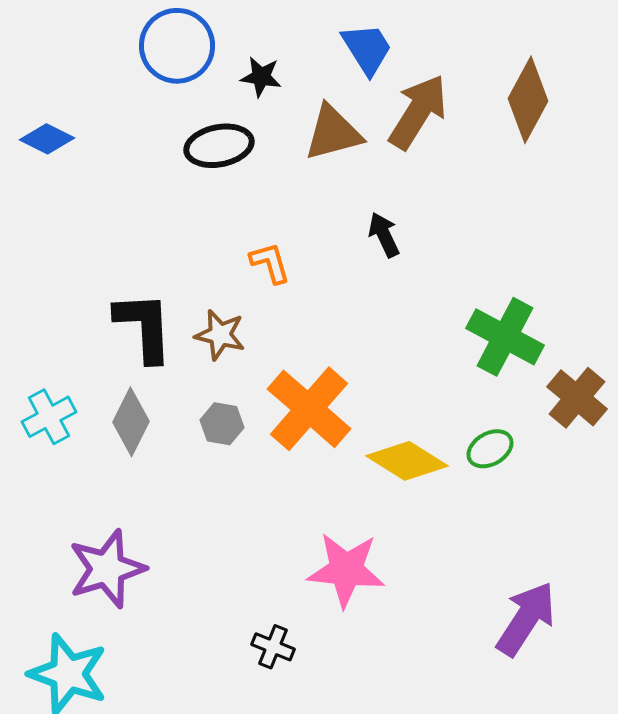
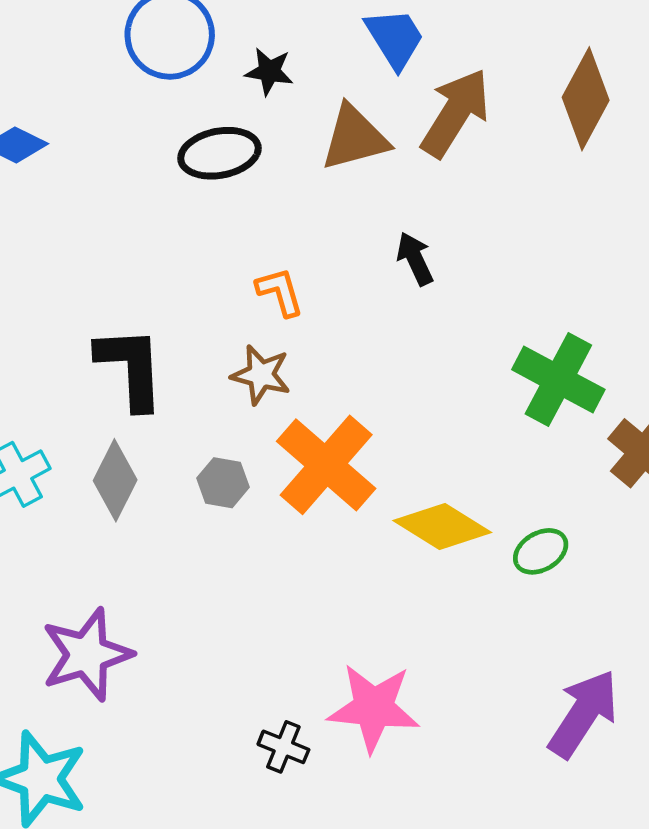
brown star: (220, 335) -> (261, 375), moved
green ellipse: (490, 449) -> (541, 551), moved
pink star: (346, 570) -> (374, 708), moved

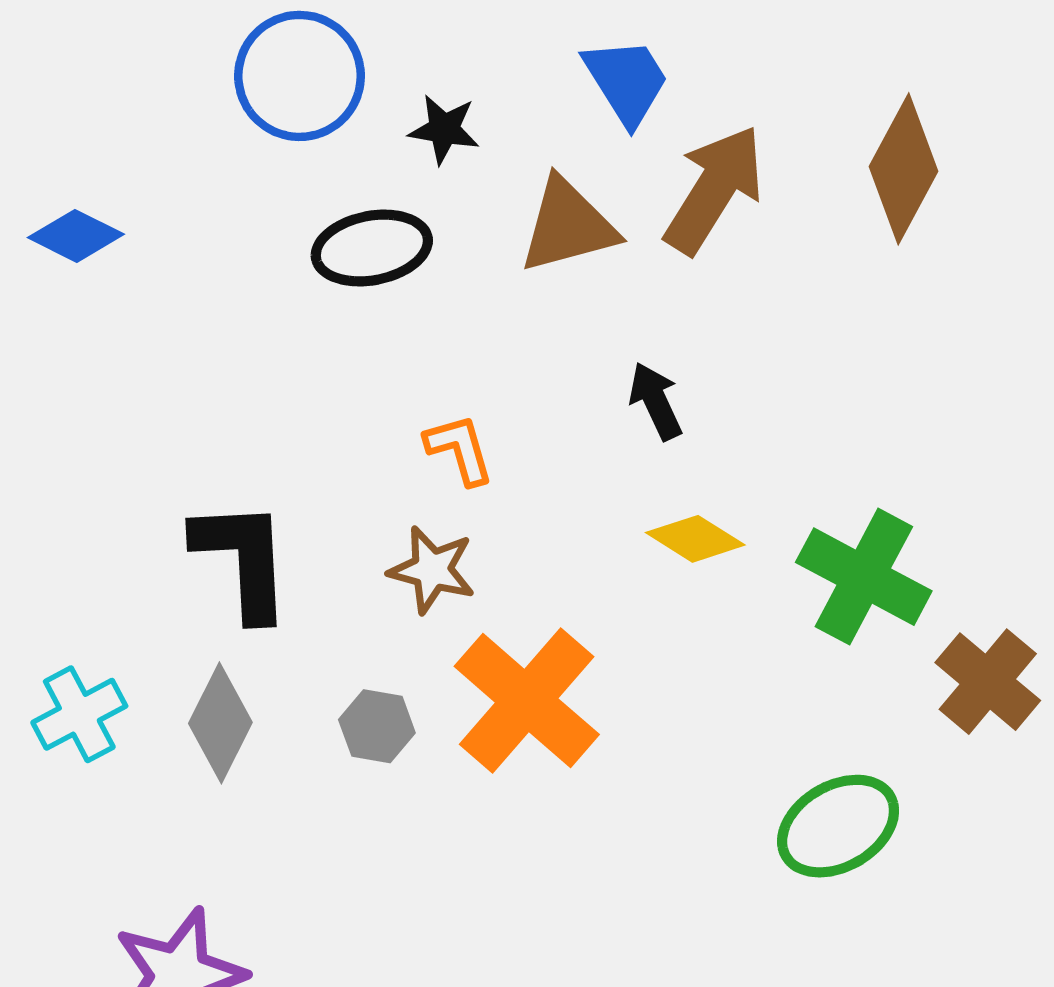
yellow diamond: (442, 526) -> (695, 539), moved, size x0.7
green ellipse: (541, 551) -> (838, 826), size x1.5

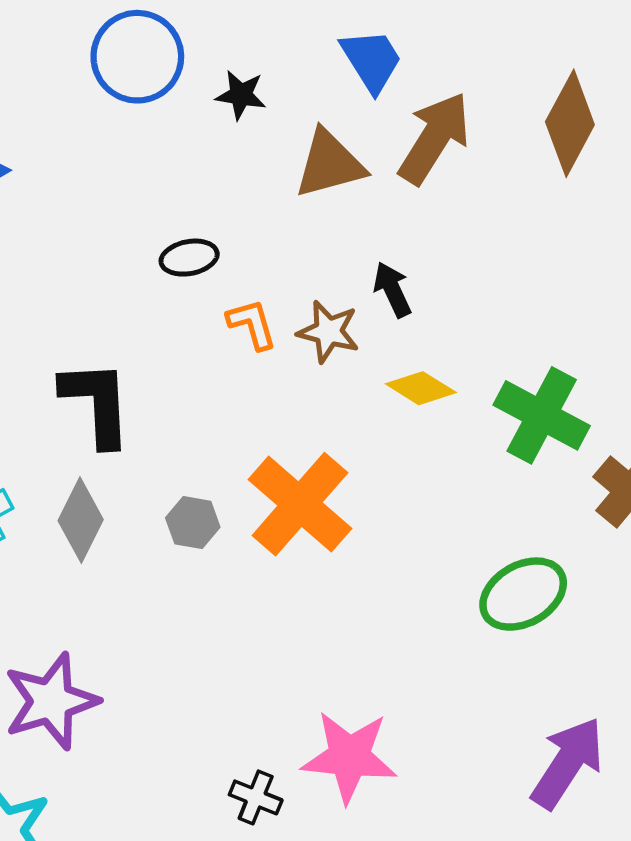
black ellipse: (372, 248) -> (189, 258), moved, size x0.7
brown star: (432, 570) -> (328, 332), moved

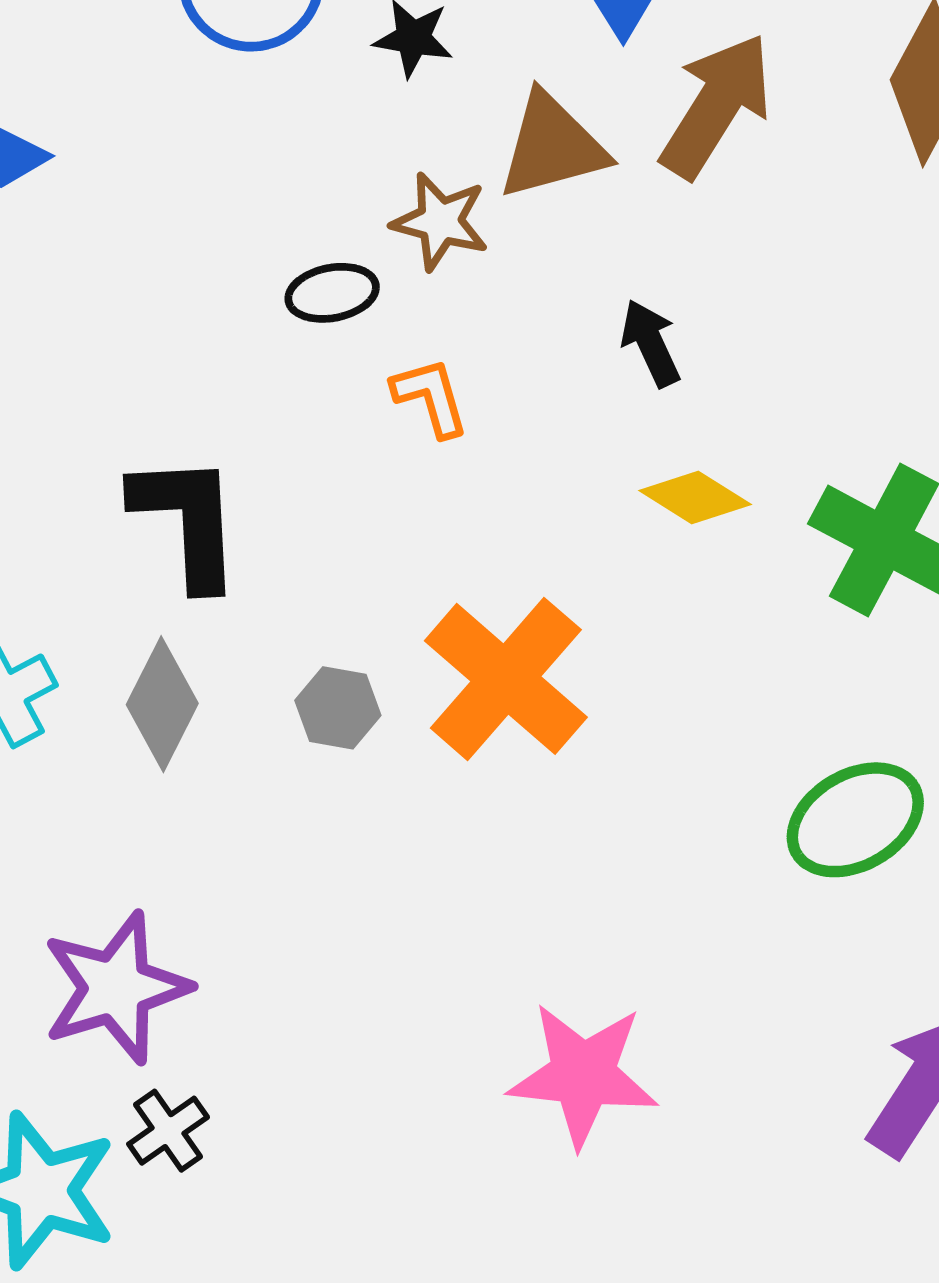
brown star: (328, 332) -> (440, 221), moved
black cross: (256, 797) -> (168, 1131), moved, turned 33

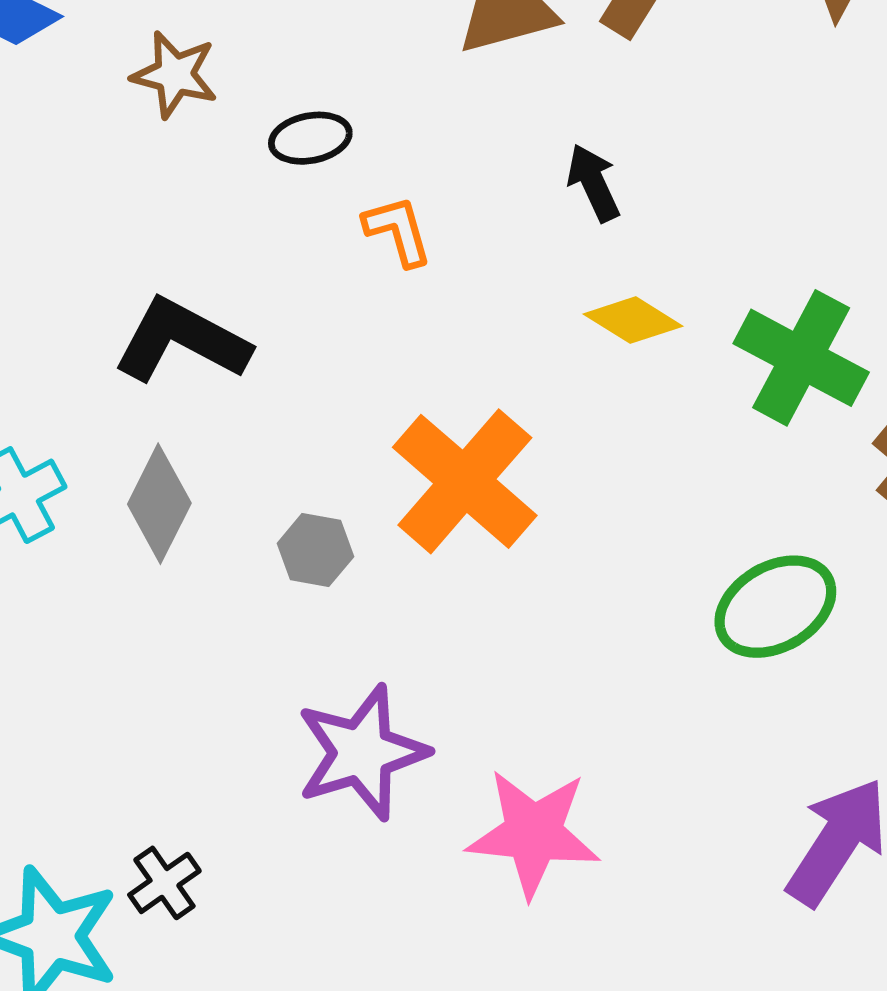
brown star: (440, 221) -> (175, 75), moved
black L-shape: (187, 521) -> (182, 341), turned -59
gray hexagon: (338, 708) -> (315, 550), moved
purple star: (116, 988) -> (362, 753), moved

